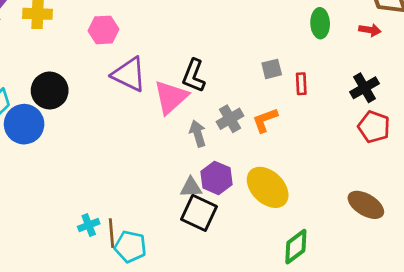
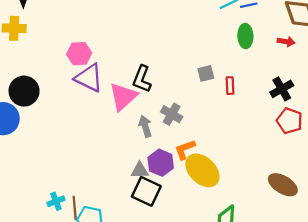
pink hexagon: (103, 30) -> (79, 54), moved
gray cross: (230, 119) -> (172, 114), turned -30
orange L-shape: (265, 120) -> (185, 149), moved

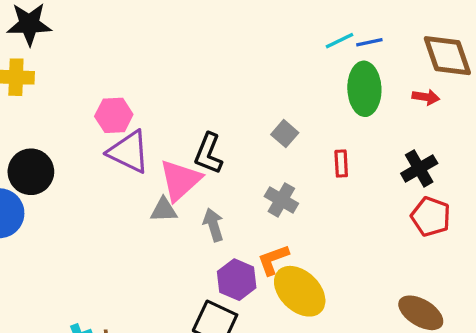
green ellipse: (245, 36) -> (364, 89), size x1.4
gray square: (206, 73) -> (285, 134), moved, turned -35
gray cross: (172, 114) -> (281, 200), moved
gray triangle: (140, 170) -> (164, 210), moved

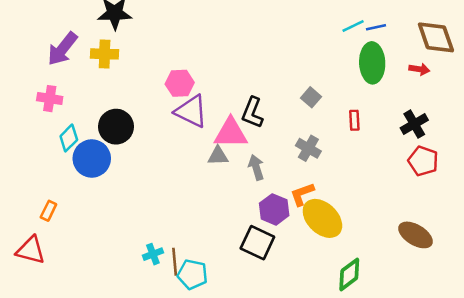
pink triangle: (180, 180) -> (231, 133), turned 42

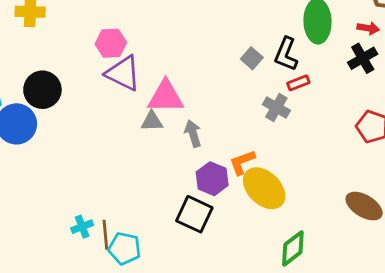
black L-shape: (252, 113) -> (286, 54), moved
red rectangle: (354, 120) -> (298, 83), turned 72
black cross: (414, 124) -> (363, 58), moved
gray cross: (308, 148) -> (276, 108), moved

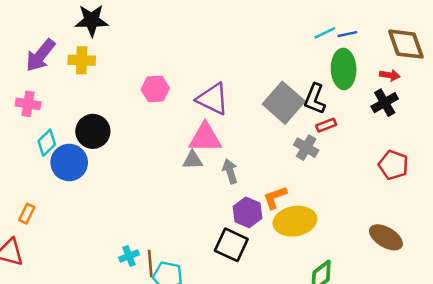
gray square: (252, 58) -> (284, 103), size x2.0
purple triangle: (123, 73) -> (213, 99), moved
yellow ellipse: (264, 188) -> (295, 221), turned -54

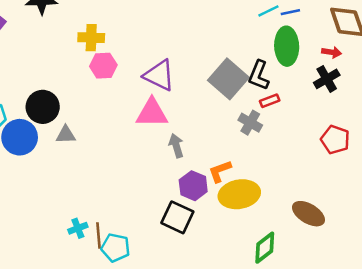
yellow cross: (82, 60) -> (91, 38), moved
gray triangle: (193, 160) -> (66, 135), moved
brown ellipse: (386, 237) -> (308, 214), moved

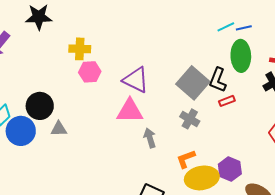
gray cross: (250, 123) -> (190, 119), moved
purple hexagon: (193, 186) -> (230, 169), moved

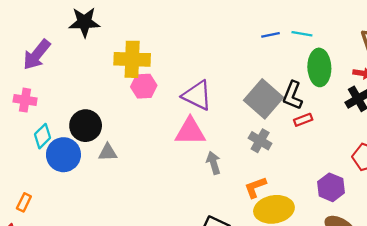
cyan line: (226, 27) -> (302, 34), turned 36
blue line: (244, 28) -> (271, 35), moved
yellow cross: (80, 49) -> (132, 59), size x1.4
purple hexagon: (230, 169) -> (331, 187), moved

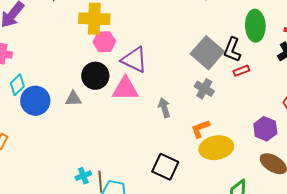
purple triangle: (197, 95) -> (134, 60), moved
black circle: (86, 126) -> (95, 76), moved
pink triangle: (190, 131) -> (125, 89), moved

